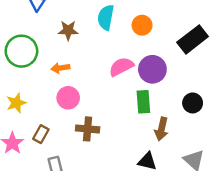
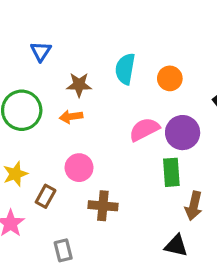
orange arrow: (60, 68) -> (71, 117), moved
brown rectangle: (41, 134) -> (46, 196), moved

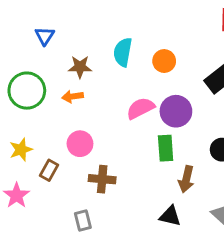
gray rectangle: (63, 250) -> (83, 220), moved

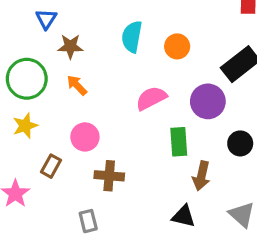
brown star: (80, 67) -> (70, 46), moved
orange arrow: (73, 96) -> (77, 85), turned 54
purple circle: (176, 111) -> (208, 101), moved
yellow star: (21, 150) -> (25, 126), moved

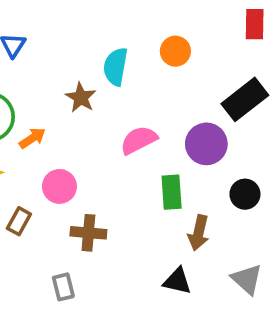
brown star: (70, 46) -> (81, 98), moved, turned 30
orange circle: (177, 46) -> (175, 51), moved
orange arrow: (77, 85) -> (32, 138), moved, turned 100

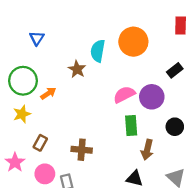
orange circle: (175, 51) -> (133, 42), size x1.6
black rectangle: (245, 99) -> (175, 70), size x0.6
pink semicircle: (139, 140) -> (124, 95), moved
pink circle: (59, 186) -> (45, 174), moved

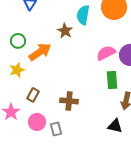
green circle: (23, 81) -> (18, 41), size x0.6
orange arrow: (48, 93) -> (40, 52), size x1.6

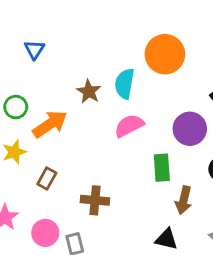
cyan semicircle: (83, 15) -> (125, 84), moved
pink semicircle: (106, 53) -> (129, 126), moved
brown rectangle: (33, 95) -> (47, 179), moved

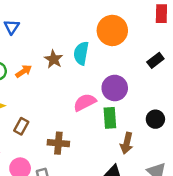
orange arrow: (50, 124) -> (24, 71), moved, size x0.6
pink semicircle: (129, 126) -> (85, 102), moved
purple circle: (190, 129) -> (115, 88), moved

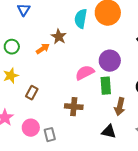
cyan semicircle: (81, 53) -> (81, 19), moved
orange arrow: (24, 71) -> (43, 49), moved
brown cross: (58, 143) -> (74, 107), moved

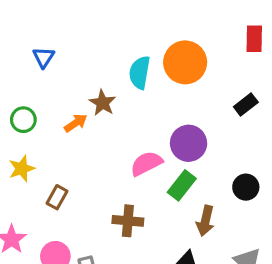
green rectangle: (106, 86) -> (182, 185), turned 42

